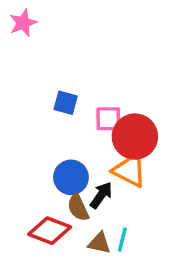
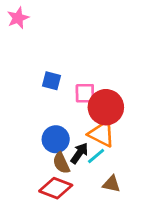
red diamond: (50, 231) -> (56, 188), moved
cyan line: (122, 239) -> (96, 156), moved, turned 36
brown triangle: (99, 243) -> (111, 184), moved

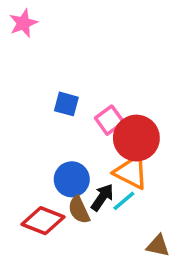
pink square: (85, 93) -> (109, 120), turned -35
brown triangle: (111, 184) -> (158, 246), moved
red diamond: (56, 188) -> (43, 221), moved

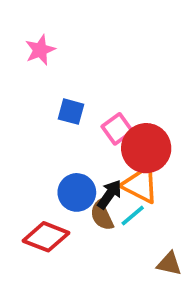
pink star: (23, 23) -> (40, 50), moved
black arrow: (102, 197) -> (110, 194), moved
brown semicircle: (79, 210) -> (102, 216), moved

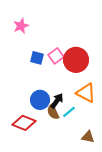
pink square: (117, 129) -> (56, 56), moved
red circle: (146, 148) -> (76, 60), moved
orange triangle: (140, 185) -> (86, 93), moved

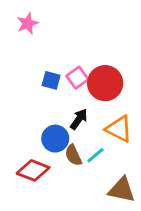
pink star: (21, 26) -> (28, 24), moved
black arrow: (57, 101) -> (79, 119), moved
brown triangle: (88, 137) -> (122, 190), size x1.5

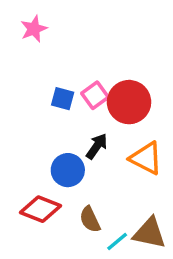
brown semicircle: (73, 155) -> (90, 219), moved
cyan line: (95, 155) -> (117, 242), moved

